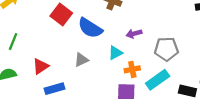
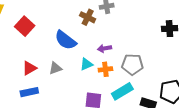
red square: (61, 15) -> (25, 26), moved
red triangle: (41, 66) -> (29, 68), moved
orange cross: (132, 69) -> (105, 69), moved

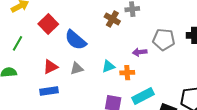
blue semicircle: (66, 40) -> (76, 40), moved
purple arrow: (104, 48) -> (140, 52), moved
gray pentagon: (132, 64) -> (164, 39), moved

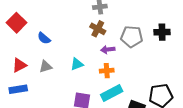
brown cross: (112, 19) -> (98, 29), moved
blue semicircle: (76, 40) -> (44, 38), size x0.6
orange cross: (127, 73) -> (107, 71), moved

